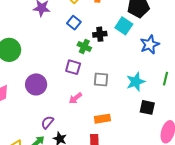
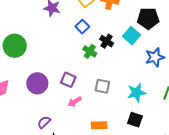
black cross: (100, 34) -> (107, 41), turned 32
purple square: (73, 67) -> (68, 80), moved
black square: (147, 107) -> (135, 120), moved

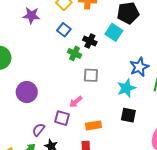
blue star: (155, 57) -> (139, 67), moved
purple square: (68, 80) -> (62, 118), moved
gray square: (102, 86) -> (91, 75), moved
pink arrow: (75, 102) -> (76, 102), moved

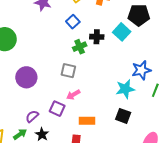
black cross: (90, 41) -> (97, 37), turned -32
green cross: (75, 53) -> (80, 47), turned 32
gray square: (91, 75) -> (68, 71), moved

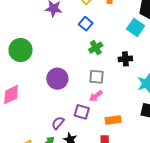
black cross: (97, 37) -> (125, 59), moved
gray square: (68, 71) -> (96, 77), moved
purple circle: (26, 77) -> (57, 79), moved

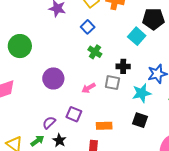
green cross: (96, 48) -> (95, 52), turned -32
gray square: (96, 77) -> (112, 83), moved
pink arrow: (96, 96) -> (89, 88), moved

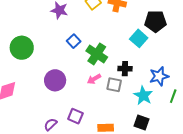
blue square: (88, 27) -> (74, 41), moved
green cross: (95, 52) -> (97, 54), size x1.5
pink arrow: (89, 88) -> (94, 79), moved
cyan star: (142, 93) -> (143, 95), turned -30

